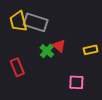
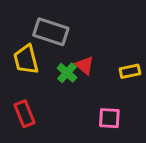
yellow trapezoid: (18, 21) -> (26, 60), moved
red rectangle: (17, 67) -> (25, 114), moved

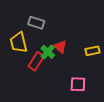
gray rectangle: (51, 32) -> (36, 23), size x0.7
red rectangle: (25, 114) -> (36, 61), moved, turned 54

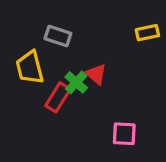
yellow rectangle: (93, 51) -> (147, 33), moved

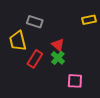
green cross: (76, 82) -> (58, 58), moved

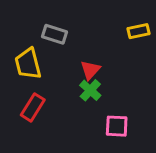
red triangle: (58, 45) -> (90, 70), turned 32
red rectangle: (35, 59) -> (33, 107), moved

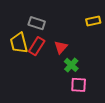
green cross: (90, 90) -> (71, 65), moved
red rectangle: (33, 107) -> (37, 46), moved

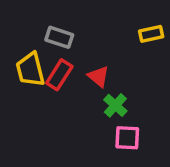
red triangle: (61, 47) -> (98, 76), turned -32

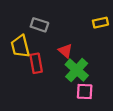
red rectangle: (59, 75) -> (36, 63), moved, turned -42
green cross: (115, 105) -> (77, 70), size x1.5

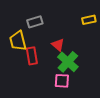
gray rectangle: (39, 25) -> (35, 22), turned -35
pink square: (85, 91) -> (62, 81), moved

